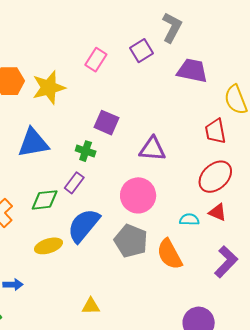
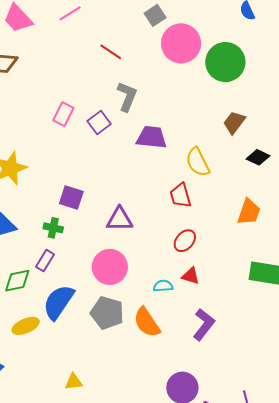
pink rectangle: (96, 60) -> (63, 114), moved
red ellipse: (215, 177) -> (185, 241), size x0.7

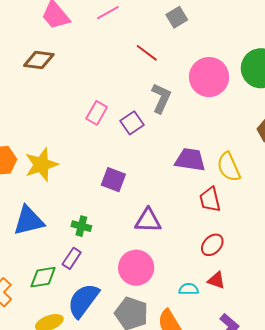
gray square: (155, 15) -> (177, 17), moved
pink circle: (181, 43) -> (209, 77), moved
purple trapezoid: (152, 137) -> (190, 160), moved
purple square: (71, 197) -> (113, 180), moved

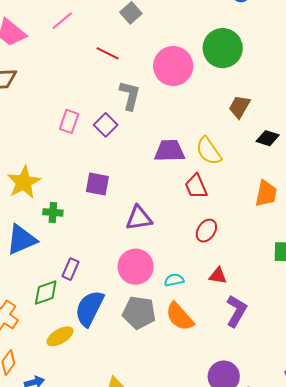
green cross: (81, 226) -> (53, 212), moved
red triangle: (216, 280) -> (218, 276), moved
cyan semicircle: (189, 289) -> (174, 280), moved

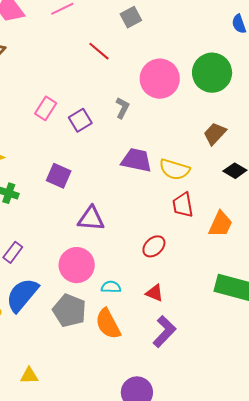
gray L-shape: (130, 95) -> (122, 108), moved, size x0.7
yellow semicircle: (209, 151) -> (175, 169), turned -52
red trapezoid: (196, 186) -> (183, 205), moved

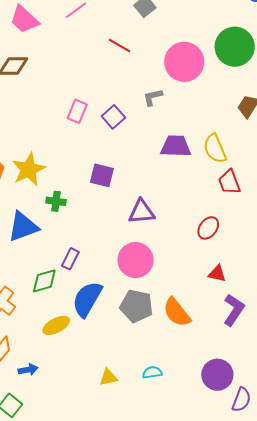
gray L-shape: (122, 108) -> (153, 97), turned -120
yellow semicircle: (175, 169) -> (215, 149), turned 60
cyan semicircle: (111, 287) -> (152, 372), moved

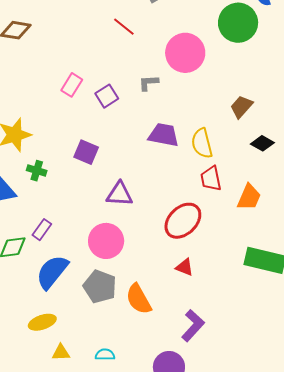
green circle: (235, 47) -> (238, 23), moved
red ellipse: (208, 228) -> (183, 221), size x1.6
purple L-shape: (234, 310) -> (193, 326), moved
yellow ellipse: (56, 325) -> (42, 322), moved

